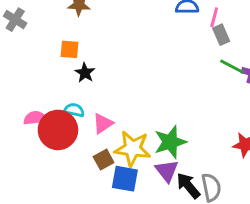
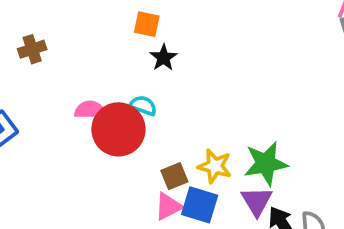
pink triangle: (103, 124) -> (168, 206), moved
yellow star: (133, 149) -> (215, 166), size x0.7

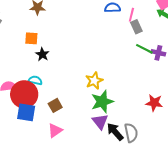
yellow star: (215, 166) -> (94, 81), moved, turned -30
brown square: (174, 176) -> (55, 105), moved
blue square: (200, 205) -> (26, 112), moved

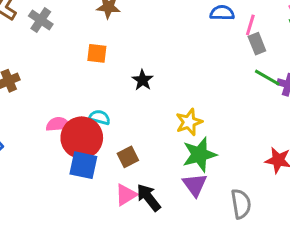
black star: (42, 54) -> (143, 80), moved
black arrow: (115, 132) -> (149, 197), moved

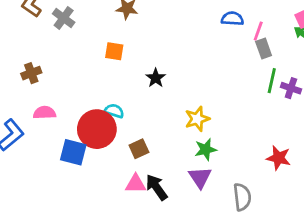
green line: (267, 78) -> (272, 81), turned 70
pink semicircle: (58, 124) -> (45, 113), moved
green star: (199, 155) -> (206, 149), size x0.7
blue square: (83, 165) -> (73, 152), moved
pink triangle: (126, 195) -> (136, 184), turned 30

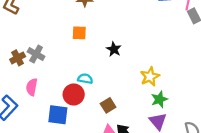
gray cross: (64, 18) -> (36, 54), moved
pink semicircle: (45, 113) -> (32, 87), turned -70
red circle: (97, 129) -> (74, 94), size x0.7

